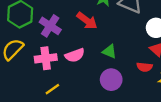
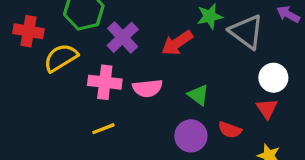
red arrow: (87, 21) -> (177, 43), turned 95
red semicircle: (145, 67) -> (230, 130), moved

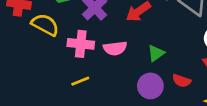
yellow semicircle: (61, 58) -> (45, 25), turned 60
green triangle: (198, 95) -> (156, 53), turned 48

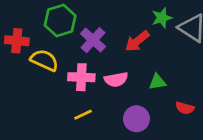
green triangle: (156, 53) -> (157, 82), turned 30
purple circle: (150, 86) -> (136, 119), moved

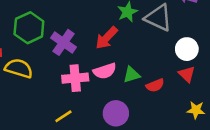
pink cross: (81, 77) -> (75, 78), moved
pink semicircle: (116, 79) -> (105, 71), moved
red semicircle: (185, 108) -> (155, 85), moved, turned -30

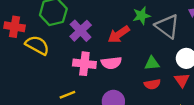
green triangle: (132, 75) -> (152, 63), moved

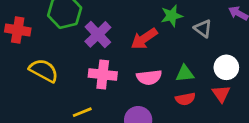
gray triangle: (167, 26) -> (203, 28), size x0.6
yellow semicircle: (37, 45) -> (44, 71), moved
pink semicircle: (111, 63) -> (149, 77), moved

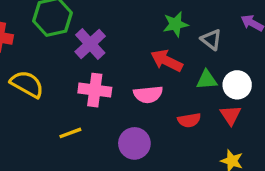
red arrow: (144, 39) -> (167, 61), moved, turned 60
green triangle: (185, 73) -> (207, 80), moved

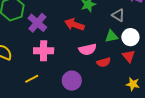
gray triangle: (211, 40) -> (118, 15), moved
red arrow: (167, 61) -> (74, 25), moved
pink semicircle: (148, 94) -> (88, 49), moved

